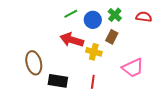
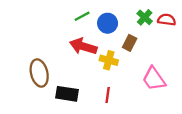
green cross: (115, 15) -> (145, 17), moved
pink trapezoid: (133, 68) -> (154, 79), turned 80

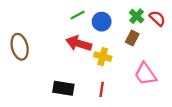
red semicircle: (167, 20) -> (157, 18), turned 35
brown rectangle: (130, 43) -> (132, 38), moved
brown ellipse: (39, 73) -> (20, 47), moved

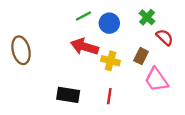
red semicircle: (157, 18) -> (165, 37), moved
brown rectangle: (132, 38) -> (141, 56), moved

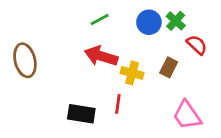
blue circle: (109, 23) -> (149, 22), moved
pink trapezoid: (156, 80) -> (187, 115), moved
red line: (109, 96) -> (118, 104), moved

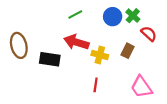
red line: (118, 104) -> (96, 85), moved
black rectangle: (81, 114) -> (50, 59), moved

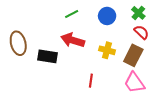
green cross: (133, 16) -> (138, 13), moved
brown rectangle: (127, 51) -> (133, 55), moved, size x1.5
yellow cross: (100, 55) -> (107, 50), moved

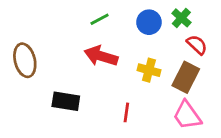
green cross: (138, 13) -> (181, 18), moved
black rectangle: (47, 56) -> (66, 101), moved

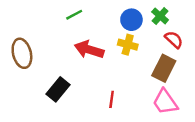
green line: (100, 19) -> (74, 15), moved
yellow cross: (149, 70) -> (128, 45), moved
black rectangle: (66, 101) -> (58, 89), turned -60

